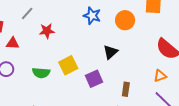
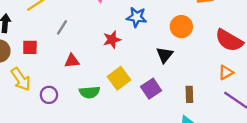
orange circle: (125, 20) -> (181, 27), moved
red star: (47, 31) -> (112, 40), moved
red triangle: (13, 43) -> (72, 61), moved

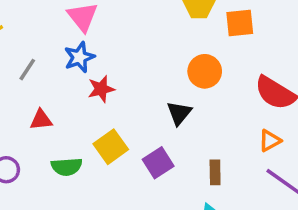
blue star: (137, 17) -> (79, 57), moved, turned -30

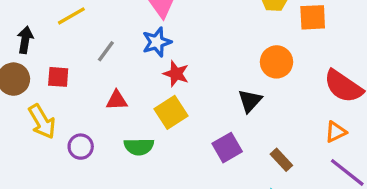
red star: (101, 89) -> (176, 74), turned 30
yellow square: (111, 147) -> (171, 112), moved
brown rectangle: (215, 172) -> (281, 160), turned -45

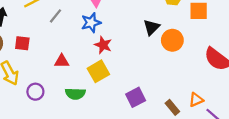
gray line: (106, 51) -> (56, 16), moved
black triangle: (250, 101) -> (151, 27), moved
orange triangle: (336, 132) -> (196, 100), moved

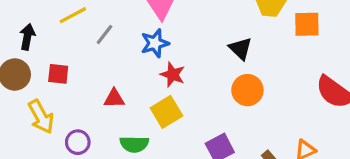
black triangle: (151, 27) -> (241, 49), turned -30
orange circle: (172, 40) -> (247, 90), moved

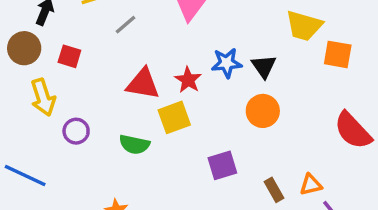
blue star: (155, 43) -> (227, 63), moved
red triangle: (114, 98) -> (143, 84), moved, size x1.5

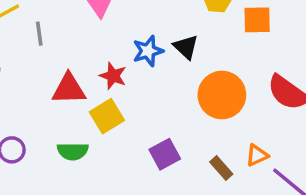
gray line: (125, 25) -> (39, 34), turned -45
orange circle: (263, 111) -> (222, 95), moved, size x1.4

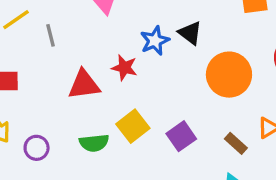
yellow square: (107, 116) -> (133, 126), moved

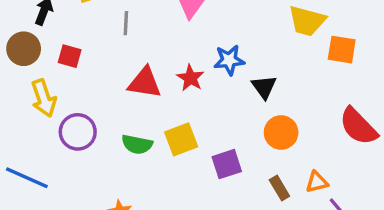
black triangle: (190, 33) -> (264, 87), moved
orange circle: (229, 75) -> (281, 133), moved, size x0.7
purple circle: (37, 148) -> (78, 132), size x1.4

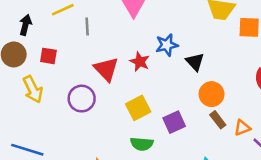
red triangle: (145, 83) -> (106, 69), turned 44
purple circle: (78, 132) -> (82, 99), moved
green semicircle: (137, 144) -> (142, 144), moved
brown rectangle: (279, 188) -> (218, 120), moved

